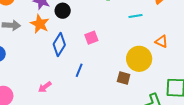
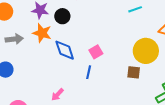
pink square: (91, 38) -> (96, 52), moved
blue diamond: (59, 45) -> (65, 50), turned -40

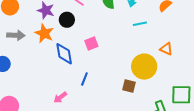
pink square: (96, 52) -> (91, 44), moved
pink arrow: (57, 94) -> (60, 97), moved

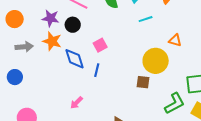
blue line: (84, 79) -> (97, 70), moved

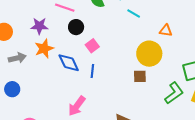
cyan line: (146, 19) -> (134, 14), turned 56
black circle: (73, 25) -> (76, 27), moved
orange star: (52, 41) -> (44, 49), turned -30
pink arrow: (76, 103) -> (77, 106), size x1.5

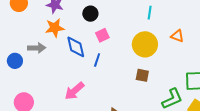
cyan line: (134, 14) -> (150, 13), turned 56
yellow circle: (149, 54) -> (145, 44), moved
gray arrow: (17, 58) -> (37, 48), moved

